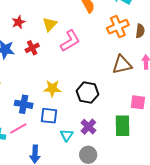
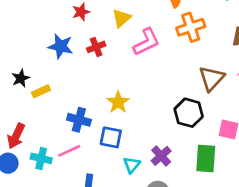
orange cross: (118, 27) -> (191, 27), moved
brown triangle: (122, 65) -> (212, 78), turned -40
yellow star: (52, 88) -> (118, 102), turned 30
black hexagon: (88, 93) -> (189, 113), moved

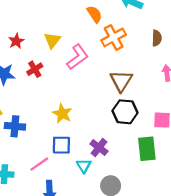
brown triangle: (212, 78) -> (121, 81), moved
blue cross: (79, 120) -> (15, 126), moved
pink line: (69, 151) -> (39, 164), moved
purple cross: (161, 156) -> (99, 148), moved

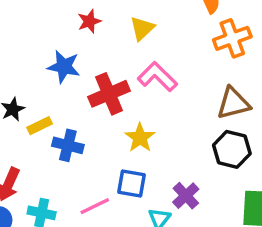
pink L-shape: (78, 57) -> (157, 77), moved, turned -108
red cross: (35, 69) -> (109, 94), moved, size x1.6
brown triangle: (121, 81) -> (233, 103), turned 35

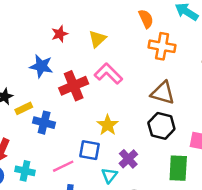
orange cross: (232, 38) -> (162, 46), turned 30
brown triangle: (233, 103) -> (163, 93), turned 30
yellow star: (140, 138) -> (108, 125), moved

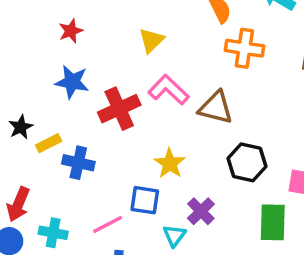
red star: (60, 34) -> (71, 31), moved
brown triangle: (163, 93) -> (216, 108), moved

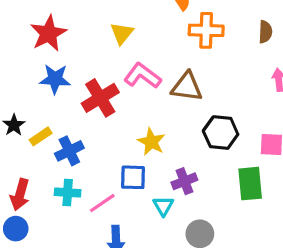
red star: (71, 31) -> (48, 33), size x1.6
blue cross: (78, 163) -> (69, 151), turned -32
purple cross: (201, 211) -> (184, 181), turned 30
cyan cross: (53, 233) -> (68, 193), moved

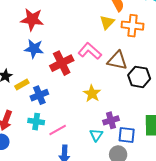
red star: (48, 33) -> (32, 19), turned 30
yellow triangle: (122, 33) -> (107, 22), moved
black hexagon: (221, 133) -> (139, 77), moved
blue square: (133, 177) -> (127, 135), moved

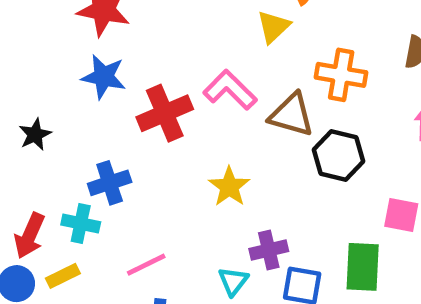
orange cross: (132, 26) -> (341, 75), moved
yellow rectangle: (22, 85) -> (63, 276), moved
cyan cross: (36, 122) -> (81, 223), moved

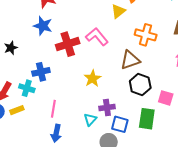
brown triangle: (291, 115) -> (130, 60), moved, turned -40
black hexagon: (339, 155) -> (140, 85), moved
pink line: (146, 265) -> (53, 109), turned -60

